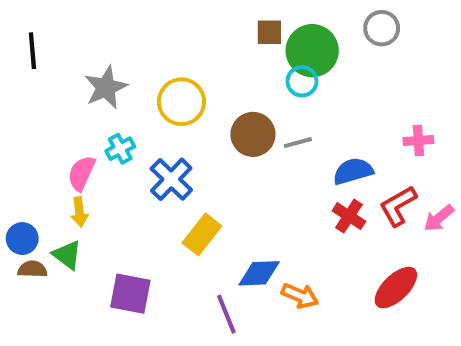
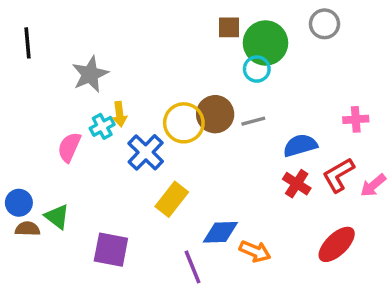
yellow circle: (181, 102) -> (184, 123), moved
yellow arrow: (79, 212) -> (120, 114), moved

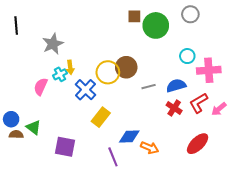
cyan circle: (257, 69) -> (187, 56), moved
pink cross: (356, 119) -> (209, 70), size x1.6
gray line: (253, 121) -> (149, 87), moved

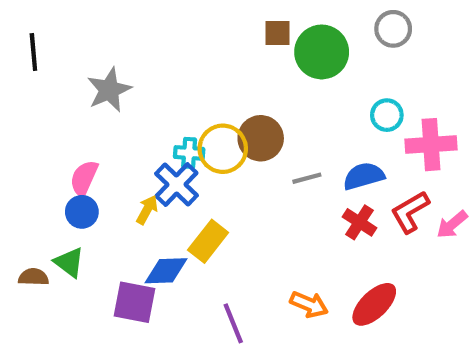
yellow arrow: (70, 67) -> (147, 210), moved, turned -144
cyan cross: (60, 74) -> (189, 153), moved, turned 32
blue circle: (11, 119) -> (82, 212), moved
blue diamond: (129, 137) -> (166, 271), moved
red ellipse: (198, 144) -> (374, 304), moved

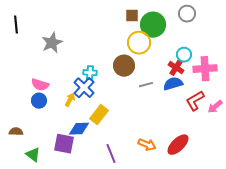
yellow circle: (223, 149) -> (139, 43), moved
pink semicircle: (84, 178) -> (40, 85), turned -96
red cross: (359, 222) -> (176, 68), moved
green triangle: (69, 262) -> (33, 155), moved

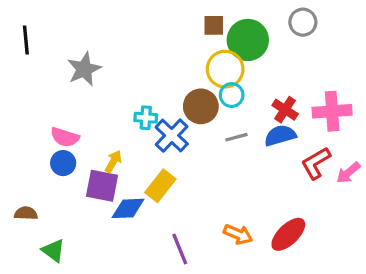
cyan circle: (184, 55) -> (232, 95), moved
blue cross: (84, 88) -> (172, 136), moved
purple square: (64, 144) -> (102, 186), moved

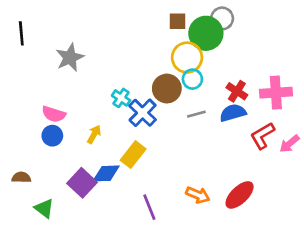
gray circle: (303, 22) -> (222, 18), moved
cyan cross: (146, 118) -> (121, 98), turned 30
purple square: (102, 186) -> (82, 183), moved, turned 32

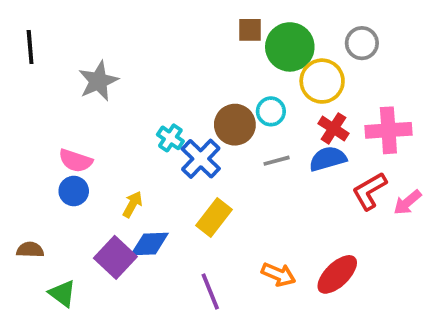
gray circle: (222, 18) -> (362, 43), moved
yellow circle: (187, 58) -> (322, 81), moved
yellow arrow: (94, 134) -> (132, 204), moved
yellow rectangle: (133, 155) -> (214, 218), moved

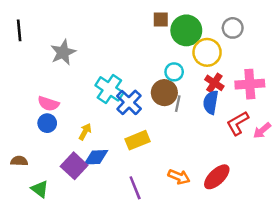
brown circle: (235, 125) -> (164, 93), moved
cyan cross: (170, 138) -> (109, 89), size x1.6
blue semicircle: (328, 159) -> (211, 102), turned -65
gray line: (277, 161) -> (178, 104), turned -63
yellow rectangle: (214, 218) -> (138, 140), turned 30

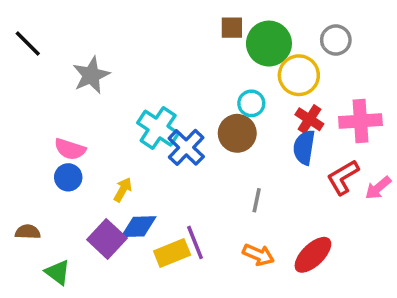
black line: (19, 30) -> (28, 44), turned -40
gray line: (178, 104) -> (257, 200), moved
yellow rectangle: (138, 140) -> (172, 253), moved
purple line: (135, 188) -> (195, 242), moved

